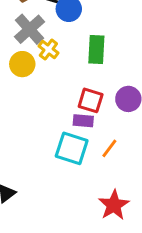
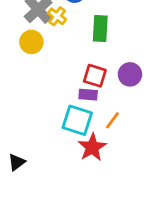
yellow cross: (48, 50) -> (57, 16), moved
red star: (114, 205) -> (92, 147), moved

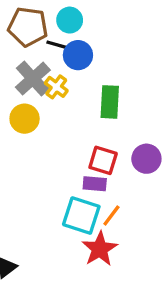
orange line: (112, 120) -> (111, 216), moved

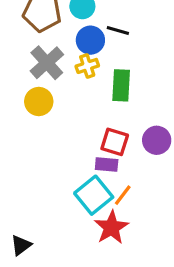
black line: (58, 45) -> (118, 30), moved
yellow cross: (56, 87) -> (87, 66), moved, turned 35
cyan square: (81, 216) -> (94, 195), turned 33

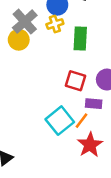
yellow circle: (39, 102) -> (19, 40), moved
purple rectangle: (107, 164) -> (94, 104), moved
red star: (111, 227) -> (90, 145), moved

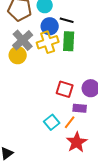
yellow cross: (55, 24) -> (48, 42), size x1.5
green rectangle: (80, 38) -> (69, 41), moved
cyan square: (60, 121) -> (52, 122), size x0.7

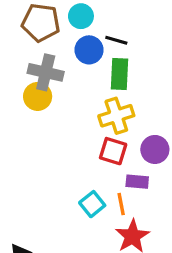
gray cross: (23, 40) -> (46, 72), turned -35
yellow cross: (48, 42) -> (116, 116), moved
orange line: (70, 122) -> (121, 204), turned -48

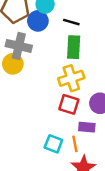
blue circle: (89, 50) -> (38, 21), moved
cyan square: (92, 204) -> (53, 144), turned -30

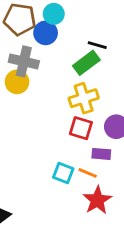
black line: (71, 22) -> (97, 45), moved
green rectangle: (74, 47) -> (86, 63), turned 50
orange line: (75, 144) -> (88, 173), turned -56

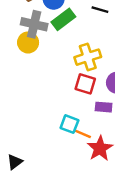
green rectangle: (86, 63) -> (63, 19), moved
orange line: (88, 173) -> (83, 134), moved

